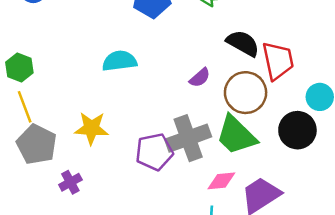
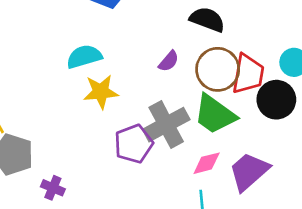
red trapezoid: (278, 61) -> (248, 74), moved, turned 30
yellow star: (91, 128) -> (101, 92), moved
purple cross: (70, 182) -> (53, 188), turned -30

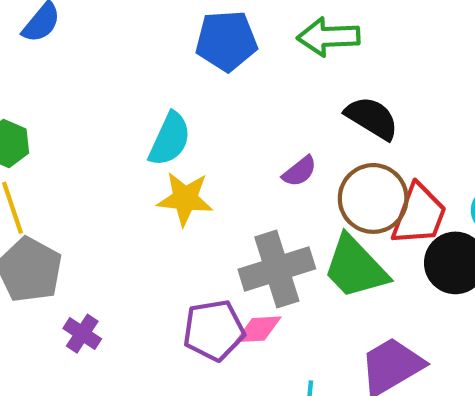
cyan semicircle: (84, 57) -> (170, 139), turned 120
purple pentagon: (134, 144) -> (214, 330), moved
pink diamond: (207, 163) -> (258, 329), moved

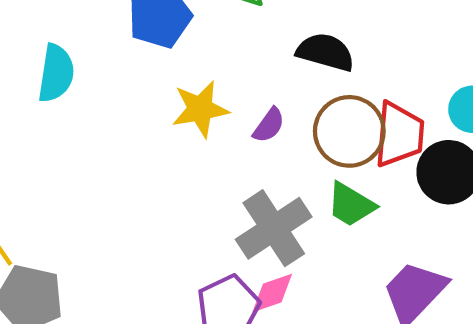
cyan semicircle: (170, 139) -> (56, 73), moved
yellow star: (185, 199) -> (200, 109), moved
green trapezoid: (355, 267) -> (351, 205), size x0.7

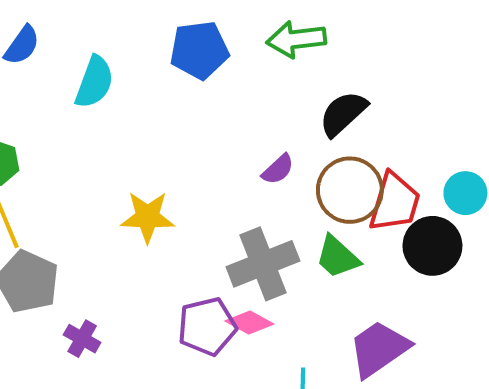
black semicircle: (325, 52) -> (343, 114), turned -70
yellow star: (200, 109) -> (148, 217), moved
pink diamond: (272, 293) -> (249, 322), turned 36

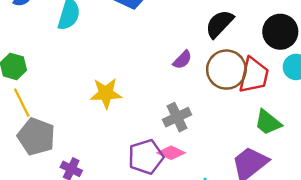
black circle: (432, 246) -> (280, 32), moved
green trapezoid: (338, 257) -> (268, 122), moved
gray cross: (263, 264) -> (177, 117), size x0.7

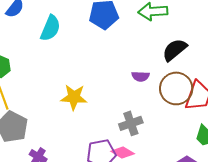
purple semicircle: (182, 60) -> (141, 76), turned 42

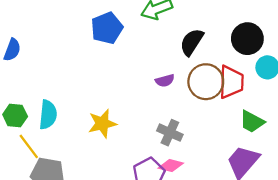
cyan semicircle: (50, 28) -> (48, 115), moved
gray cross: (131, 123) -> (170, 133), turned -30

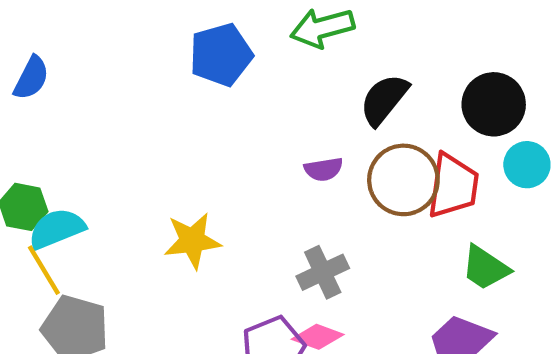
cyan semicircle: (48, 115) -> (57, 229), moved, turned -124
gray cross: (170, 133) -> (323, 272), turned 35

